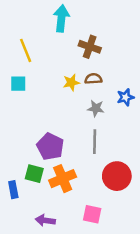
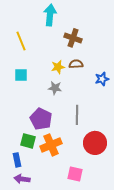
cyan square: (18, 84) -> (21, 75), moved
gray star: (96, 108) -> (55, 88), moved
blue rectangle: (13, 190) -> (17, 160), moved
purple arrow: (45, 220) -> (22, 179), moved

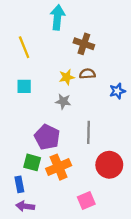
pink square: (75, 174) -> (86, 200), turned -35

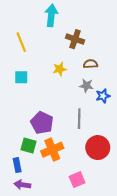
brown semicircle: (87, 74) -> (91, 64), moved
blue star: (117, 91) -> (103, 96), moved
gray star: (63, 101) -> (86, 86), moved

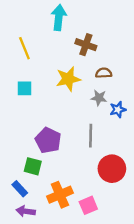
yellow star: (60, 69) -> (68, 79), size x1.5
orange cross: (52, 150) -> (60, 195), moved
blue rectangle: (17, 165) -> (20, 189), turned -32

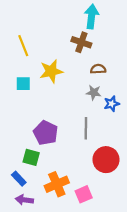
cyan arrow: (59, 17) -> (91, 17), moved
yellow star: (68, 79) -> (51, 71), moved

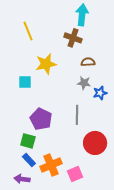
yellow line: (23, 46) -> (28, 31), moved
cyan square: (23, 84) -> (25, 82), moved
blue rectangle: (19, 179) -> (29, 160), moved

